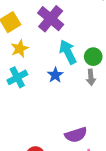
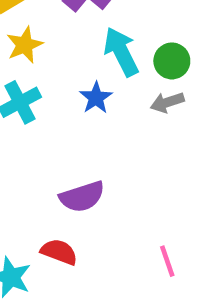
gray arrow: (91, 77) -> (167, 102), turned 77
purple semicircle: (76, 135) -> (82, 197), moved

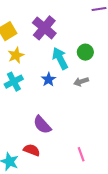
green circle: (172, 61) -> (85, 52), moved
purple semicircle: (82, 197) -> (42, 125), turned 66

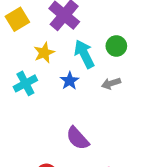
yellow star: (16, 55) -> (44, 53), moved
purple semicircle: (42, 125) -> (78, 138), moved

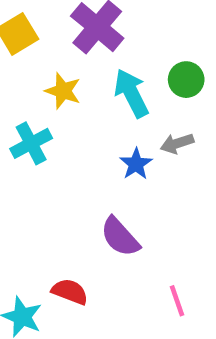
yellow star: (44, 53) -> (63, 91), turned -30
blue star: (70, 81) -> (136, 164), moved

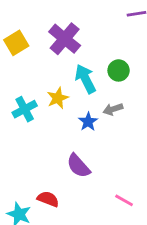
yellow star: (63, 91) -> (58, 98), moved, turned 30
pink line: (177, 301) -> (124, 200), moved, turned -42

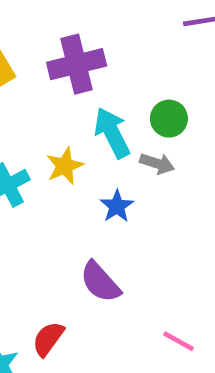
purple cross: (65, 39) -> (77, 64), turned 36
gray arrow: (113, 109) -> (157, 164), moved, turned -144
red semicircle: (48, 199) -> (48, 339), turned -75

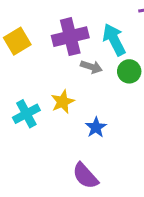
cyan arrow: (112, 133) -> (114, 40), moved
gray arrow: (157, 164) -> (91, 67), moved

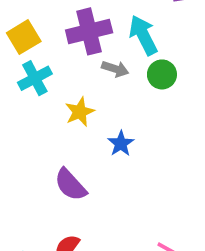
cyan cross: (26, 114) -> (35, 78), moved
purple semicircle: (85, 176) -> (70, 185), moved

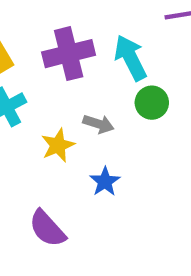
gray arrow: (115, 69) -> (98, 124), moved

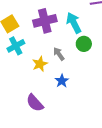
gray arrow: (98, 124) -> (59, 54), turned -144

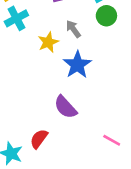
blue star: (62, 81) -> (77, 65), size x1.5
purple semicircle: (35, 103) -> (65, 107), moved

